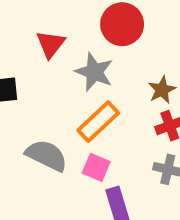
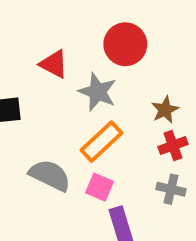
red triangle: (51, 44) -> (54, 64), turned -40

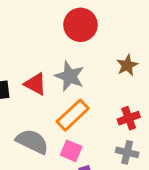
red circle: (125, 44) -> (80, 25), moved
red triangle: (54, 64) -> (35, 84), moved
brown star: (165, 110) -> (127, 65), moved

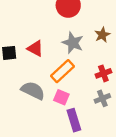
gray star: (70, 76) -> (73, 43), moved
gray cross: (127, 152) -> (102, 98), turned -35

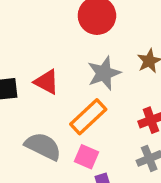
gray star: (73, 43) -> (104, 73), turned 30

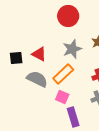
gray semicircle: (43, 146) -> (37, 79), moved

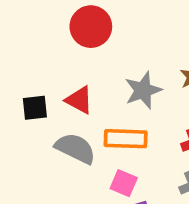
red circle: (68, 16) -> (91, 27), moved
orange rectangle: (63, 74) -> (126, 139), turned 45

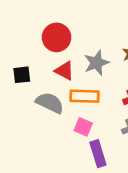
red circle: (91, 27) -> (56, 37), moved
red triangle: (79, 100) -> (65, 71), moved

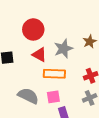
gray semicircle: (50, 103) -> (28, 96), moved
pink square: (83, 127) -> (53, 97), turned -32

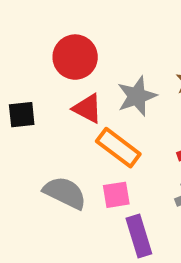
orange rectangle: (54, 74) -> (118, 148), turned 35

